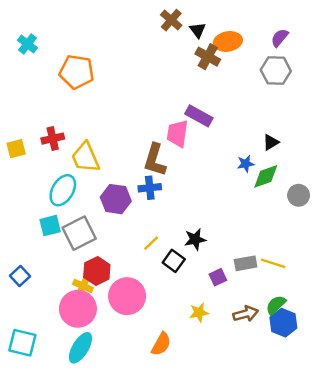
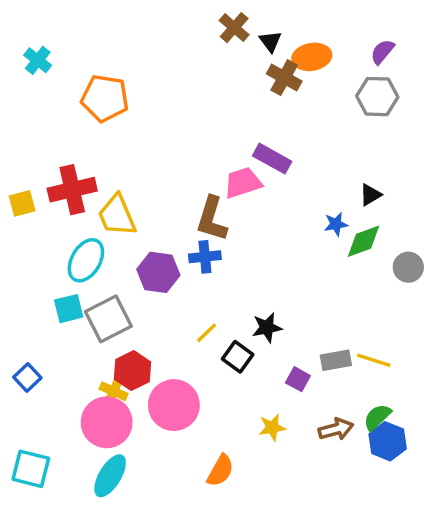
pink trapezoid: (178, 134) -> (243, 183), turned 64
red cross: (53, 139) -> (72, 190), size x1.5
purple square: (218, 277) -> (298, 379), turned -36

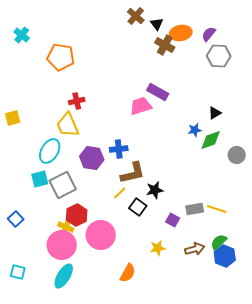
purple semicircle: (382, 52) -> (209, 34), moved
red cross: (72, 190) -> (77, 101), moved, size x0.6
brown L-shape: (212, 219) -> (133, 173), moved, turned -120
cyan square: (31, 469) -> (18, 272), size x0.7

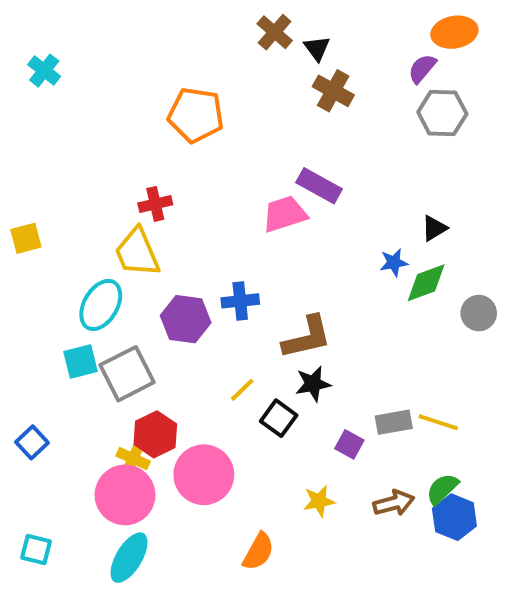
orange ellipse: (181, 33) -> (454, 32), moved
orange pentagon: (61, 57) -> (196, 115), moved
brown L-shape: (133, 173) -> (307, 337), moved

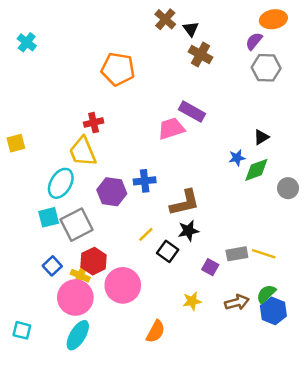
blue square: (32, 442) -> (52, 266), moved

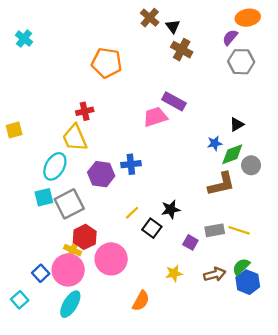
gray circle: (288, 188) -> (251, 165), moved
brown L-shape: (185, 203) -> (221, 184), moved
blue square: (52, 266) -> (41, 273), moved
cyan square: (22, 330) -> (20, 300), turned 35

